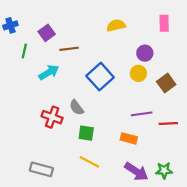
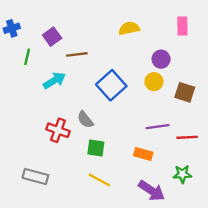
brown square: (166, 83) -> (185, 92), turned -36
gray rectangle: (41, 169) -> (35, 176), moved
green star: (164, 170) -> (182, 174), moved

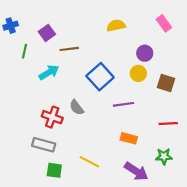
pink rectangle: (182, 26) -> (164, 23), turned -35
purple line: (157, 127) -> (123, 104), moved
green square: (96, 148) -> (54, 170), moved
gray rectangle: (35, 176) -> (44, 145), moved

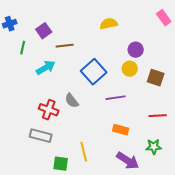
pink rectangle: (164, 23) -> (164, 18), moved
yellow line: (89, 162) -> (84, 152), turned 48
green square: (54, 170) -> (61, 164), moved

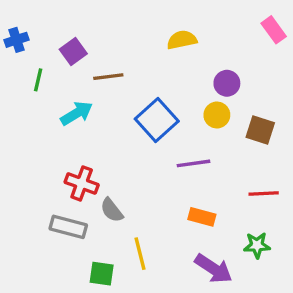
gray semicircle: (72, 101) -> (112, 210), moved

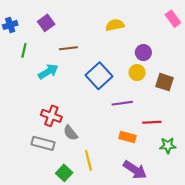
purple square: (73, 52) -> (46, 23), moved
red line: (264, 193) -> (152, 122), moved
green star: (257, 245) -> (168, 146), moved
green square: (102, 274) -> (64, 173), turned 35

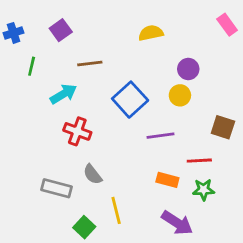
brown square: (165, 82) -> (223, 127), moved
red cross: (51, 116) -> (77, 131), moved
green star: (168, 146) -> (204, 190), moved

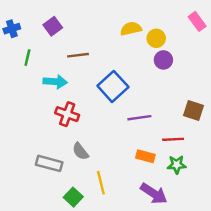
cyan arrow: (63, 94) -> (55, 82), turned 35
yellow circle: (180, 95) -> (156, 38), moved

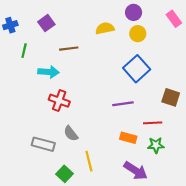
yellow semicircle: (131, 29) -> (105, 28), moved
purple circle: (163, 60) -> (134, 12), moved
blue square: (113, 86) -> (137, 69), moved

